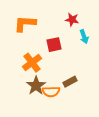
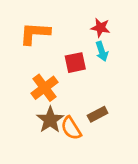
cyan arrow: (84, 37) -> (102, 51), moved
orange semicircle: (51, 92) -> (71, 128), turned 60

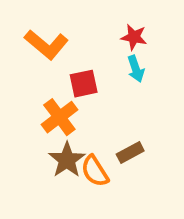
orange L-shape: (35, 33) -> (46, 45), turned -144
red square: (75, 63) -> (84, 84), moved

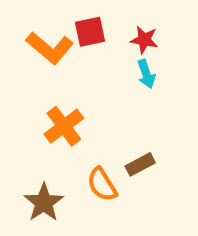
red square: (84, 84) -> (90, 32), moved
brown star: (67, 160) -> (44, 203), moved

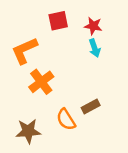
orange L-shape: (50, 48) -> (24, 51), moved, turned 116
brown star: (44, 203) -> (28, 131), turned 30

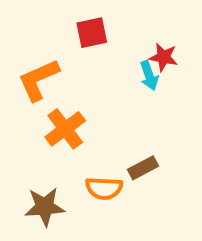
red star: (93, 26) -> (163, 57), moved
orange semicircle: (66, 119) -> (104, 188), turned -55

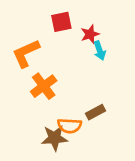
red star: (163, 57) -> (90, 34), moved, turned -30
brown star: (45, 207) -> (55, 138), moved

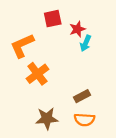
cyan arrow: (100, 51) -> (86, 43), turned 42
orange semicircle: (70, 126) -> (84, 120), moved

